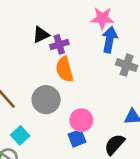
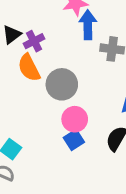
orange semicircle: (64, 69) -> (29, 68), moved
gray circle: (46, 100) -> (62, 84), moved

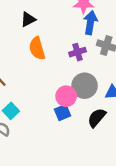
purple cross: (34, 41) -> (78, 52), moved
gray circle: (62, 84) -> (85, 86), moved

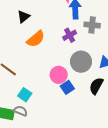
orange semicircle: (37, 48) -> (36, 39), turned -102
pink circle: (66, 96) -> (59, 75), moved

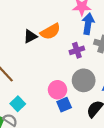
black triangle: (24, 17) -> (30, 36), moved
orange semicircle: (36, 39) -> (50, 32), moved

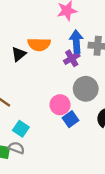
blue arrow: (88, 24) -> (76, 42), moved
orange semicircle: (50, 32) -> (39, 44), turned 42

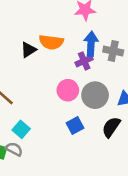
pink circle: (60, 105) -> (68, 90), moved

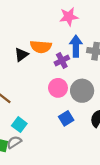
purple cross: (84, 61) -> (62, 61), moved
gray semicircle: (14, 149) -> (14, 142), turned -56

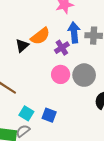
orange semicircle: (41, 47) -> (40, 36), turned -36
blue square: (66, 118) -> (49, 115), moved, turned -32

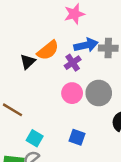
blue arrow: (74, 32) -> (86, 45), turned 84
blue square: (49, 115) -> (77, 137), moved

